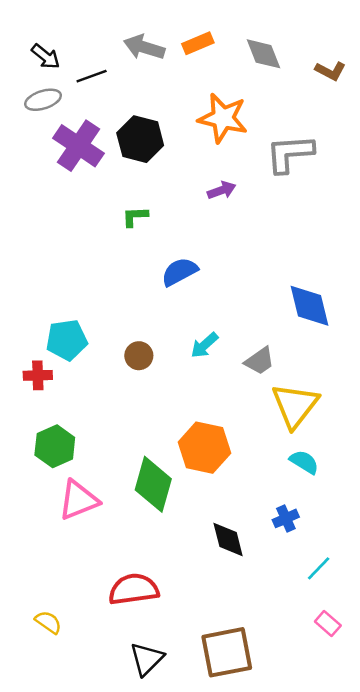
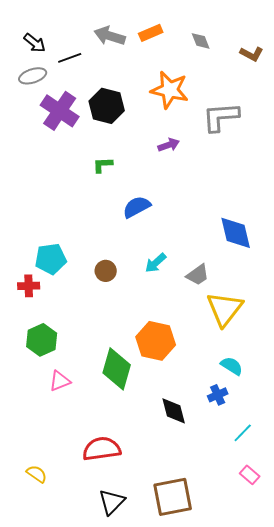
gray diamond: (264, 54) -> (201, 41), size x0.7
cyan semicircle: (304, 462) -> (232, 366), moved
pink triangle: (78, 500) -> (60, 381), size x0.7

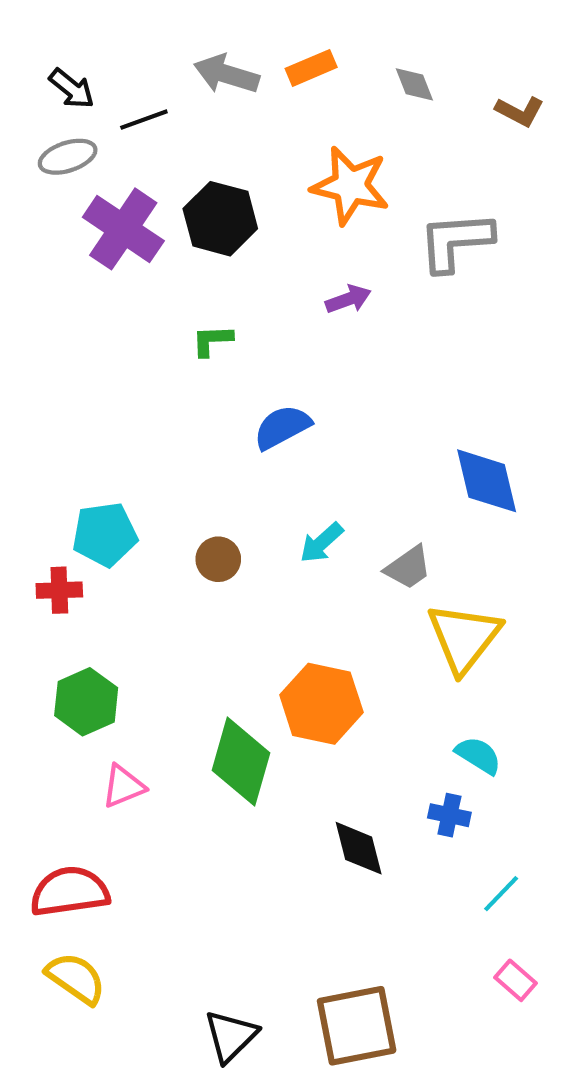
blue cross: (218, 395) -> (449, 815), turned 36
red semicircle: (102, 449) -> (70, 892), moved
yellow semicircle: (37, 474) -> (76, 978), size x1.4

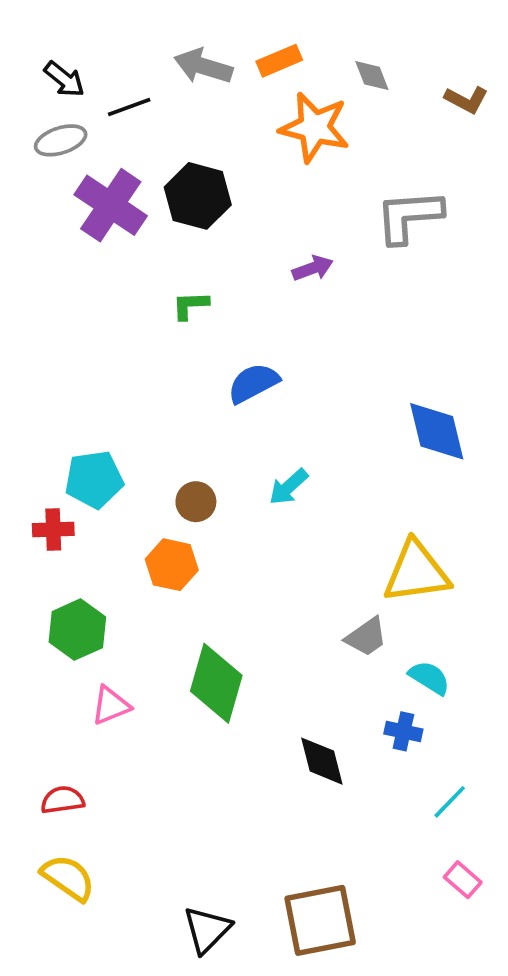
orange star: (350, 186) -> (314, 127), moved
gray trapezoid: (408, 567) -> (366, 637), moved
yellow triangle: (464, 638) -> (416, 572), turned 44
orange hexagon: (321, 704) -> (172, 565), moved, size x0.7
red semicircle: (70, 892) -> (62, 800), size x0.6

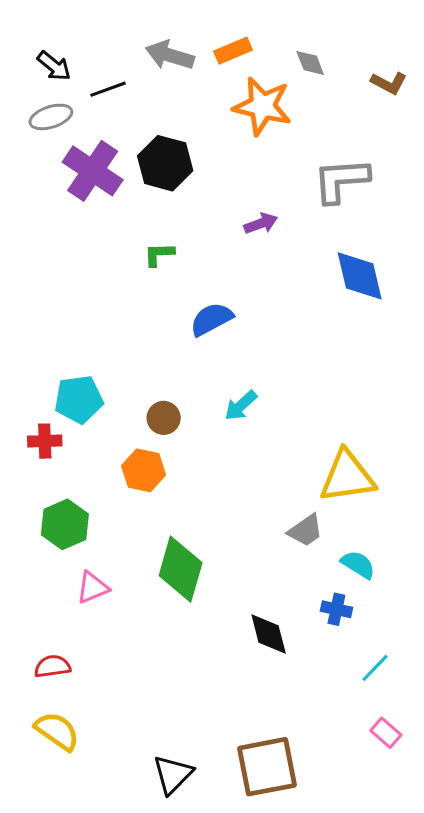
blue diamond: (437, 431) -> (360, 276), moved

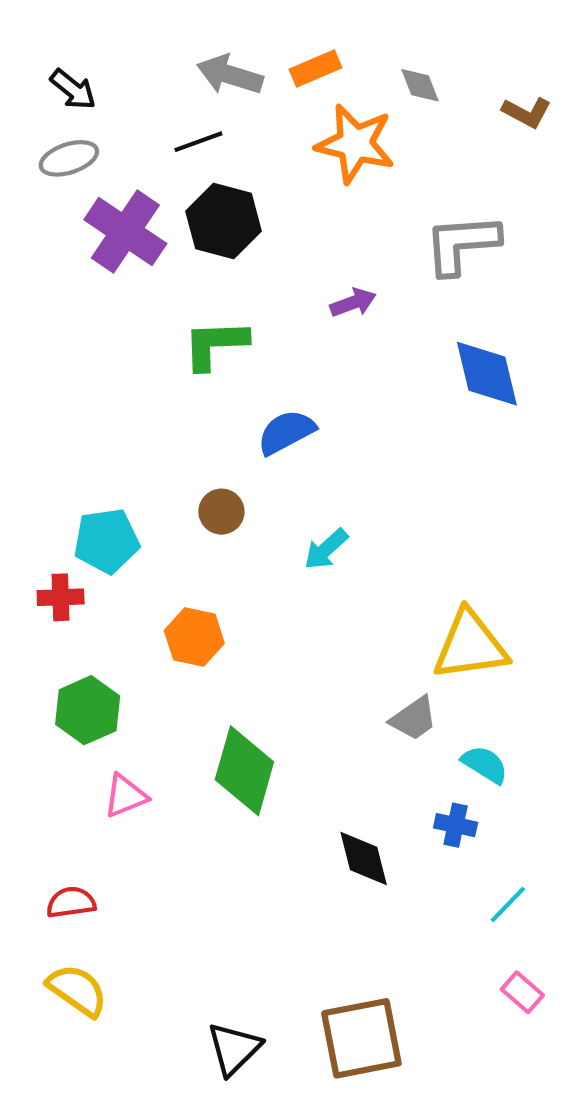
black line: (108, 89) -> (198, 142), moved
green L-shape: (159, 254) -> (215, 344), size x1.6
brown circle: (164, 418) -> (221, 512), moved

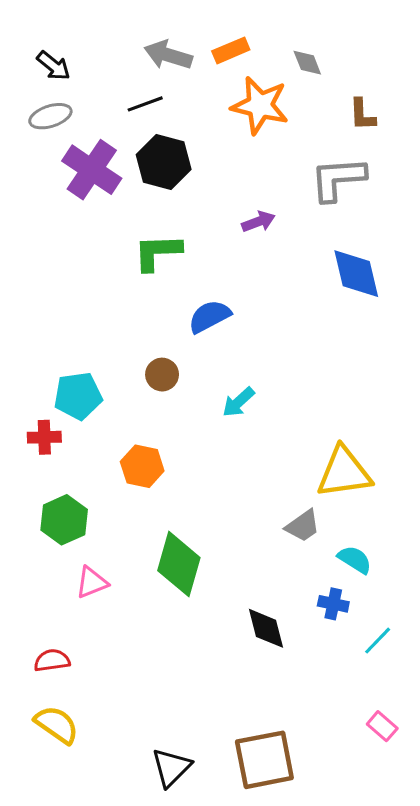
brown L-shape: (527, 112) -> (362, 115), moved, turned 60
cyan line: (508, 905) -> (378, 641), moved

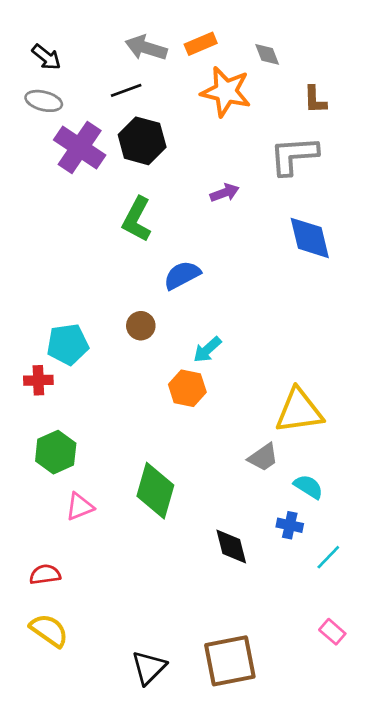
gray ellipse: (50, 116) -> (44, 101), turned 32
green L-shape: (157, 252) -> (137, 219), turned -60
orange hexagon: (142, 466) -> (187, 388), moved

